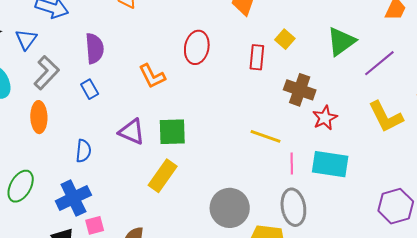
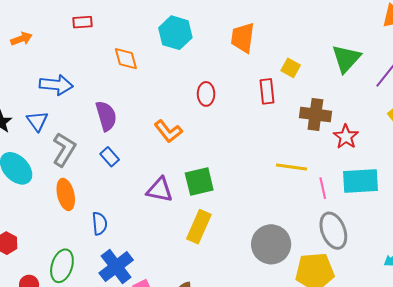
red ellipse: (197, 47) -> (206, 94), size x0.7
blue semicircle: (83, 151) -> (100, 223), moved

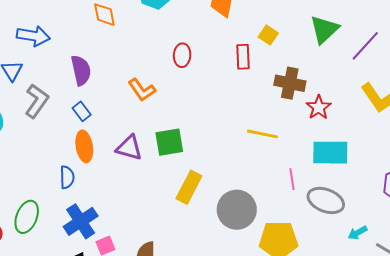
pink line: (323, 188) -> (292, 179), moved
orange ellipse: (66, 194) -> (84, 146), moved
yellow rectangle: (199, 227) -> (189, 187), moved
gray ellipse: (333, 231) -> (326, 200), moved, turned -51

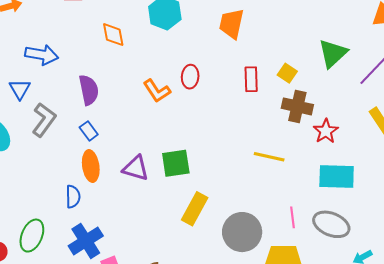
yellow square: (268, 35) -> (287, 73), moved
orange L-shape: (142, 90) -> (157, 91), moved
pink line: (292, 179) -> (292, 217), moved

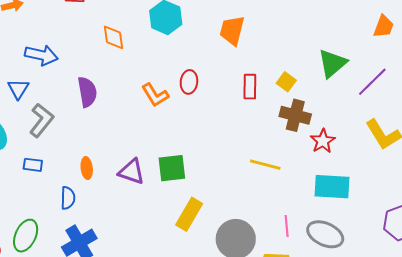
blue rectangle: (89, 131) -> (33, 165), moved, turned -48
orange ellipse: (91, 166) -> (87, 168), size x0.7

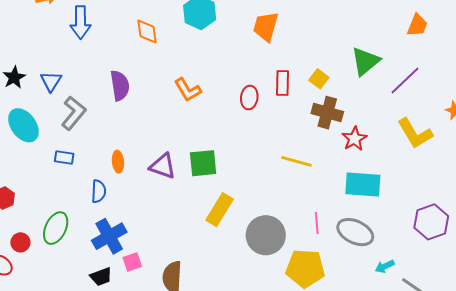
blue arrow: (41, 55) -> (81, 22), moved, turned 76
red ellipse: (189, 82) -> (249, 98), moved

